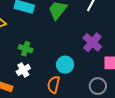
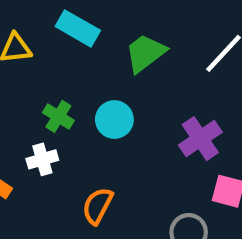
cyan circle: (65, 65) -> (114, 120), moved

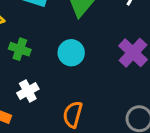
green cross: (58, 116) -> (20, 49), moved

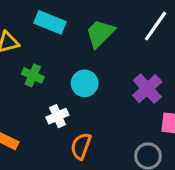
white cross: (28, 91) -> (57, 116), moved

